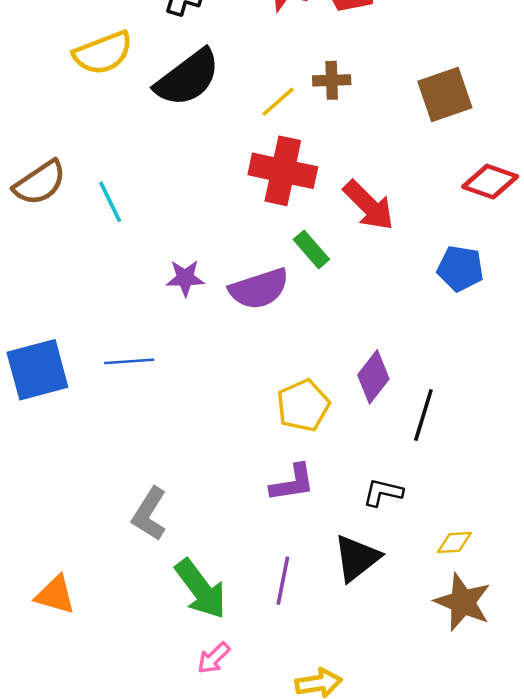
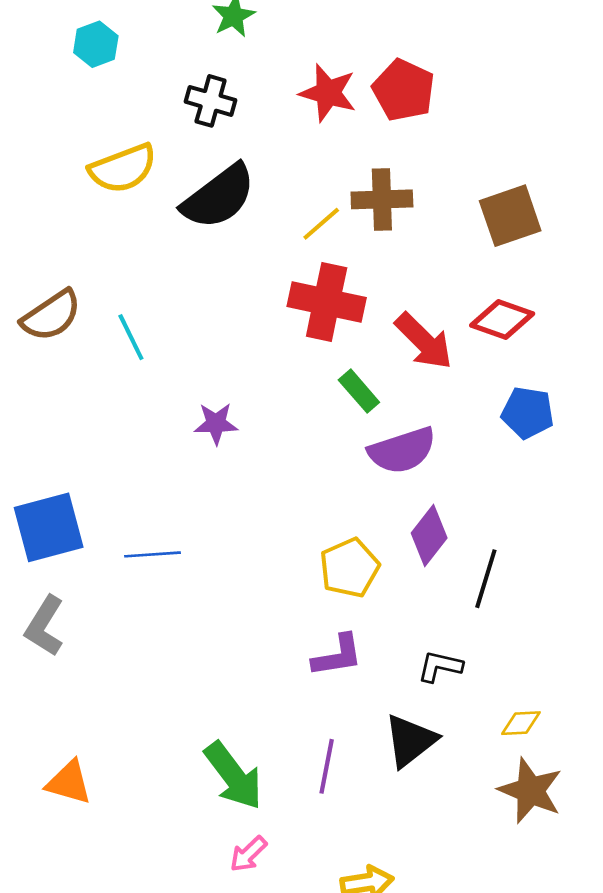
brown cross: (332, 80) -> (382, 199), size x1.4
red diamond: (490, 182) -> (502, 320), moved
purple semicircle: (259, 289) -> (402, 450), moved
blue line: (129, 361) -> (153, 554), moved
gray L-shape: (149, 514) -> (45, 626), moved

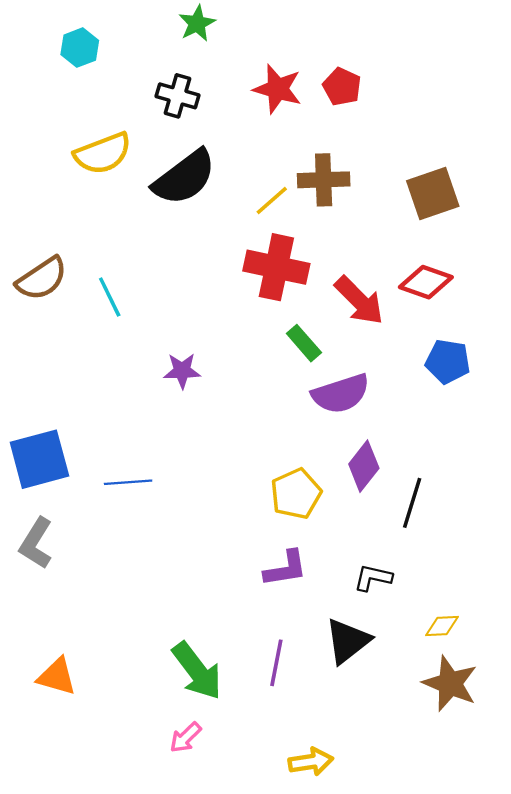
red pentagon: (404, 90) -> (342, 87), size x0.7
pink arrow: (248, 854) -> (186, 738), moved

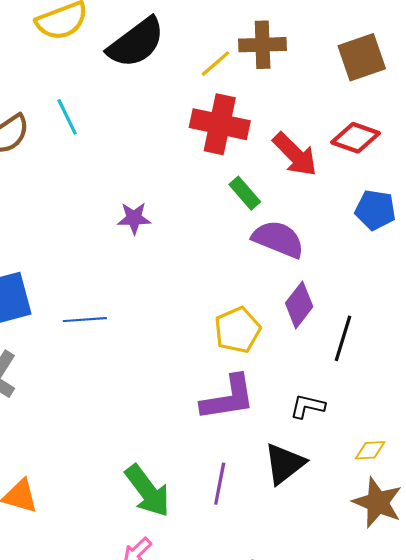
cyan line: (110, 297) -> (67, 117), moved
purple semicircle: (341, 394) -> (278, 239), turned -140
purple L-shape: (286, 568) -> (228, 398), size x1.4

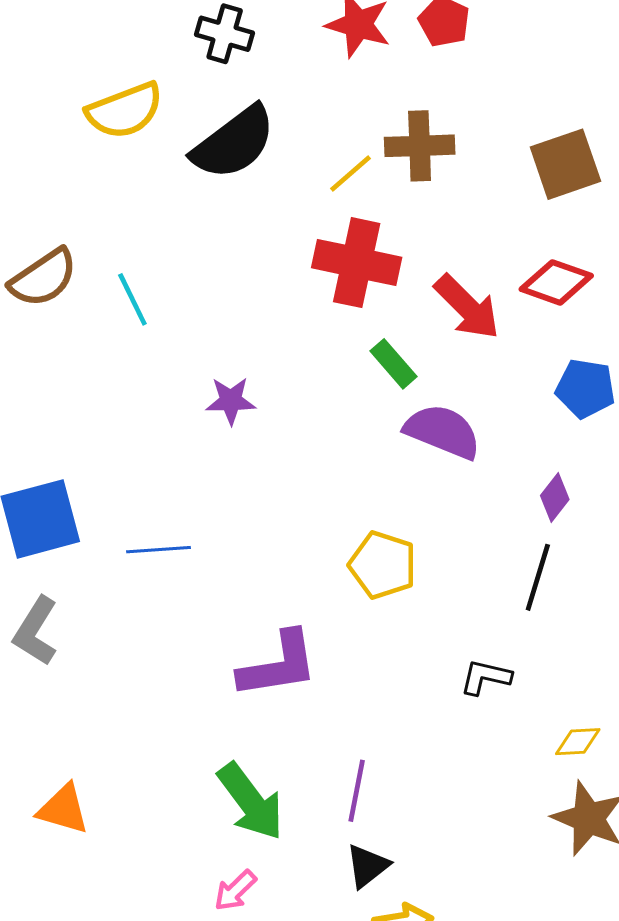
cyan line: (67, 117) -> (132, 299), moved
purple diamond: (299, 305) -> (555, 497), moved, size x0.7
yellow pentagon: (237, 330) -> (383, 565), turned -30
purple L-shape: (228, 398) -> (278, 665), moved
black triangle: (284, 464) -> (367, 866), moved, size x0.7

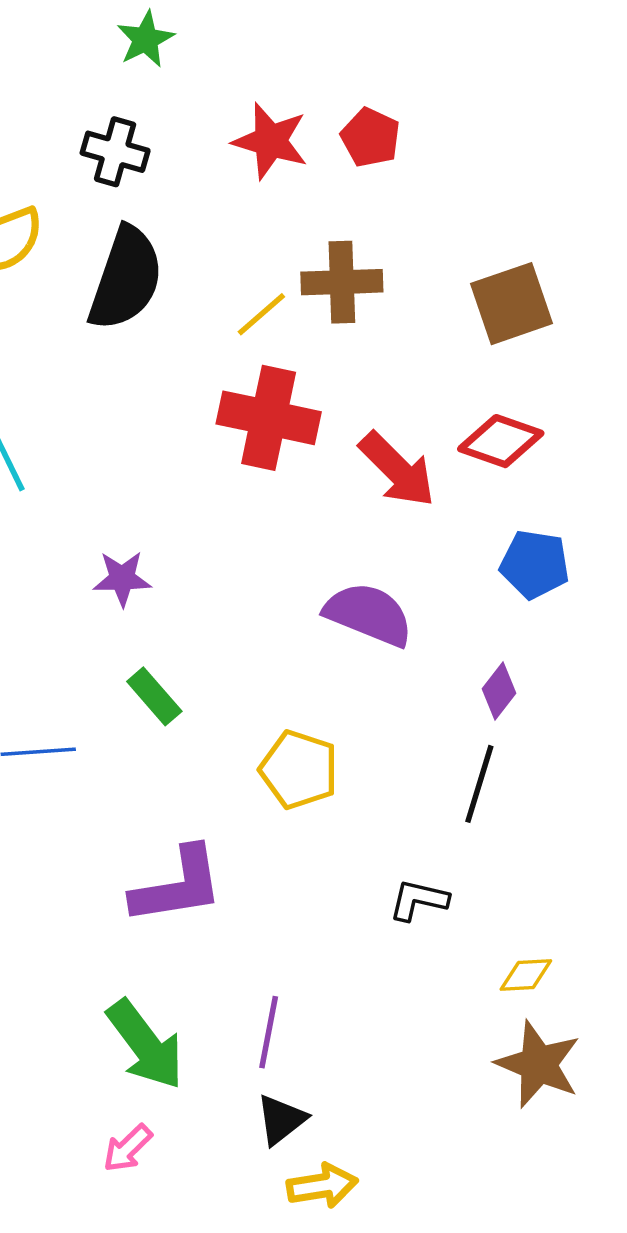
black semicircle: (234, 143) -> (126, 279), turned -34
green rectangle: (393, 364) -> (154, 696), moved

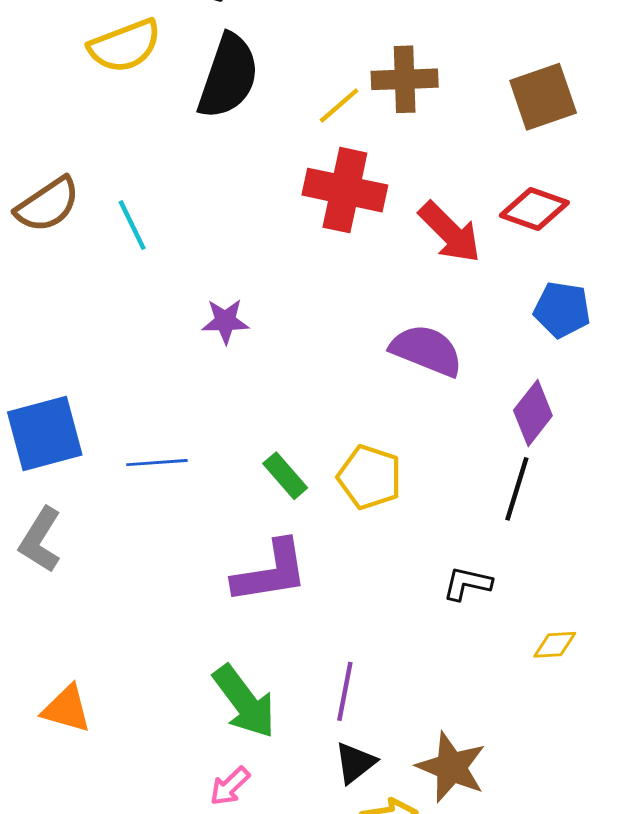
purple diamond: (499, 691) -> (533, 413), size x1.4
green rectangle: (154, 696) -> (285, 476), moved
brown star: (538, 1064) -> (451, 767), moved

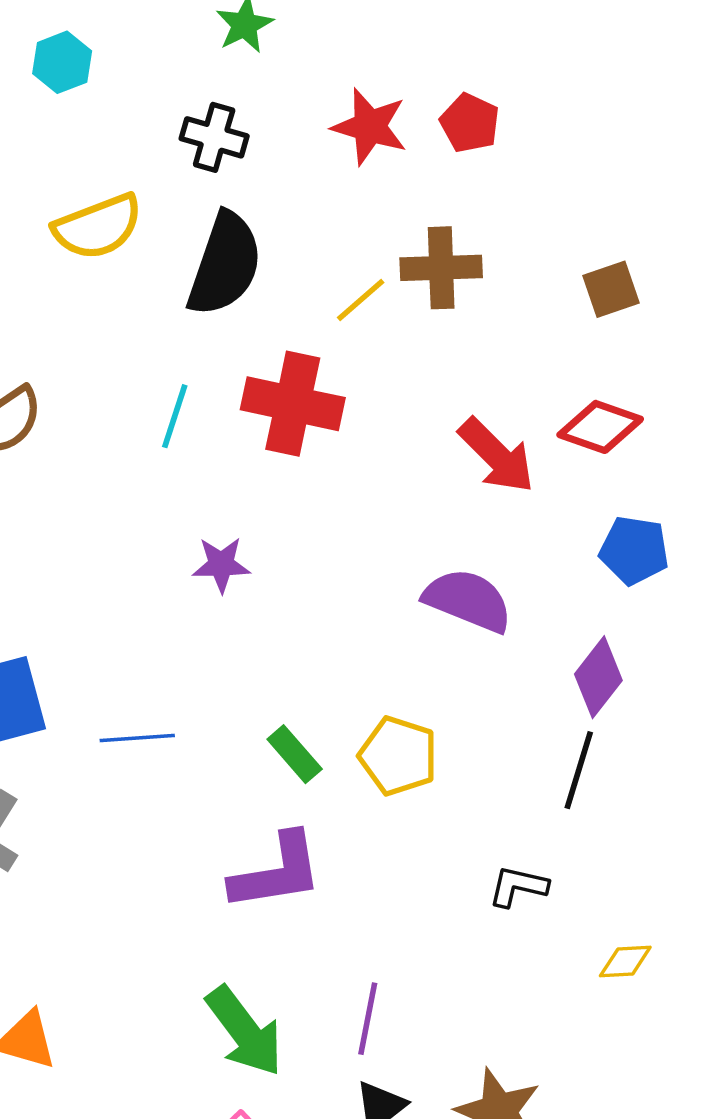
brown square: (543, 97) -> (611, 289), size x0.7
red cross: (345, 190) -> (293, 404), moved
cyan line: (132, 225) -> (175, 416), moved, turned 44

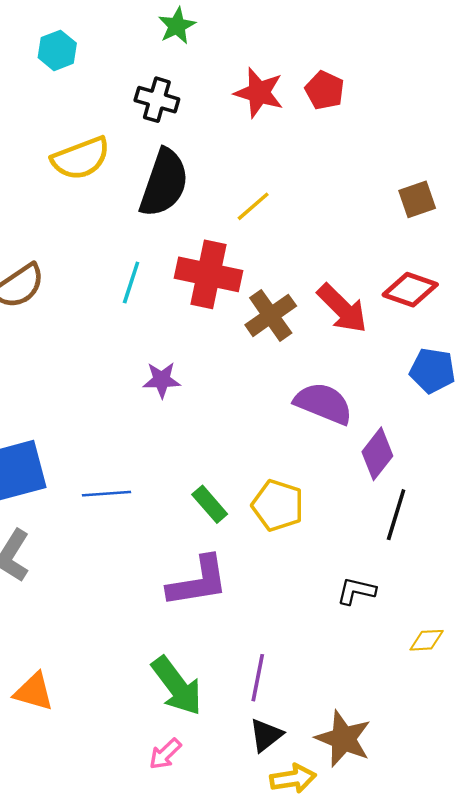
brown cross: (441, 268) -> (271, 315), moved, turned -33
purple diamond: (598, 677) -> (377, 454), moved

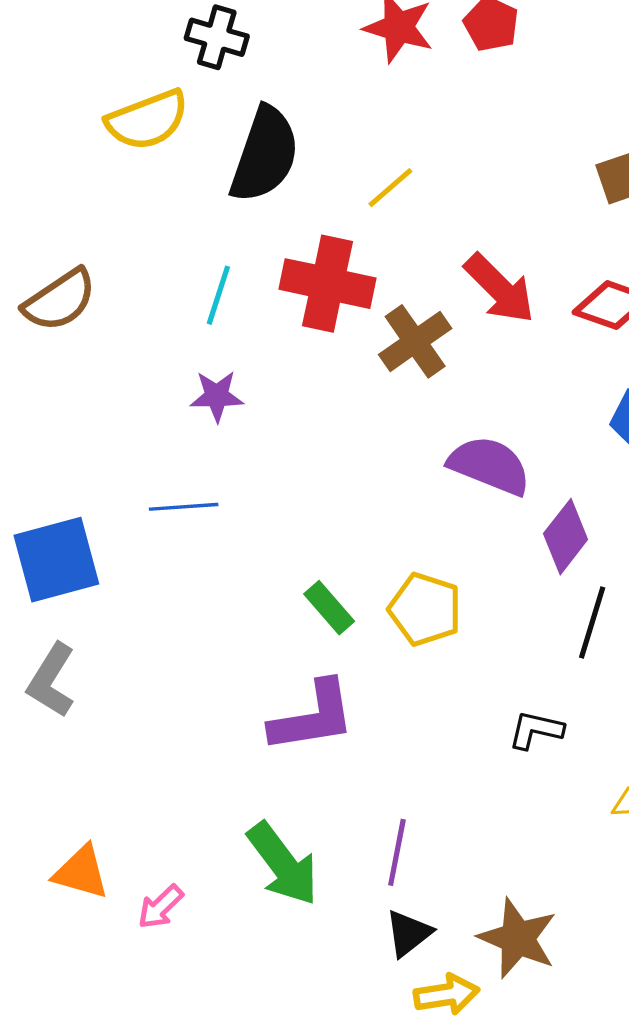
black cross: (157, 100) -> (217, 37), moved
red arrow: (342, 308) -> (499, 289), moved
purple star: (162, 380) -> (217, 396), moved
blue line: (106, 494) -> (184, 507), moved
pink arrow: (165, 754) -> (161, 907), moved

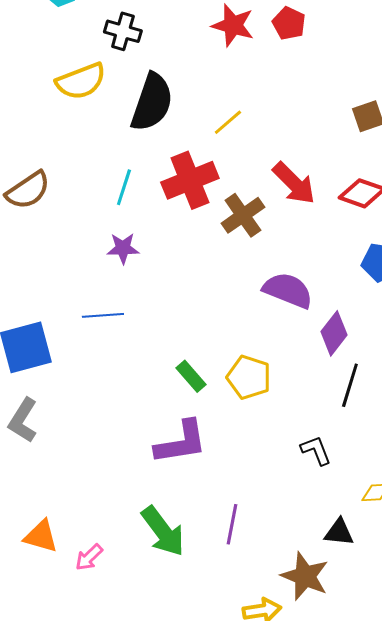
red cross: (328, 284) -> (190, 180), turned -34
black L-shape: (536, 730) -> (316, 450), turned 56
black triangle: (409, 933) -> (339, 532), moved, turned 44

